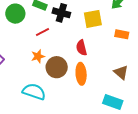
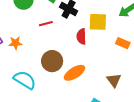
red semicircle: (81, 48) -> (81, 36), moved
orange star: (38, 56) -> (15, 43), moved
orange ellipse: (81, 74) -> (74, 73), turned 50

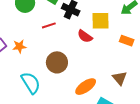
red semicircle: (81, 36) -> (85, 36), turned -49
orange ellipse: (74, 73) -> (86, 87), moved
cyan semicircle: (25, 80) -> (31, 83), turned 30

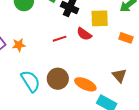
red line: (49, 25) -> (60, 39), moved
brown circle: (57, 62) -> (58, 79), moved
orange ellipse: (86, 87) -> (85, 84), turned 60

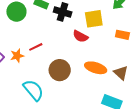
red line: (60, 39) -> (36, 47), moved
brown circle: (58, 79) -> (60, 70), moved
orange ellipse: (85, 84) -> (96, 68), moved

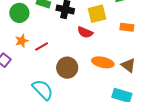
orange star: (17, 56) -> (22, 41), moved

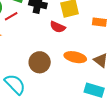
red line: (42, 47) -> (11, 16), moved

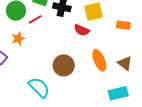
orange ellipse: (75, 57) -> (99, 60), turned 55
cyan rectangle: (94, 90) -> (118, 93), turned -30

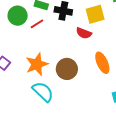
orange star: (18, 39) -> (37, 64), moved, size x1.6

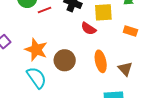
orange star: (37, 64) -> (36, 50), turned 30

